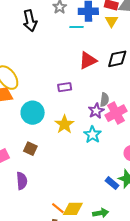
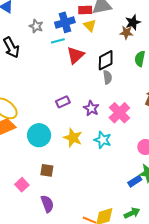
red triangle: (88, 61) -> (75, 55), moved
gray semicircle: (104, 100) -> (107, 77), moved
purple star: (96, 111) -> (91, 108), moved
blue rectangle: (112, 183) -> (135, 181), turned -56

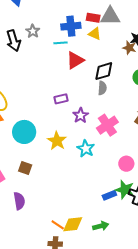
yellow triangle: (90, 25) -> (95, 34), turned -32
gray star: (36, 26) -> (33, 31), moved
purple rectangle: (63, 102) -> (61, 99), moved

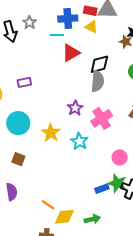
gray semicircle: (102, 88) -> (98, 81), size x1.5
purple rectangle: (61, 99) -> (24, 82), moved
orange line: (58, 225) -> (48, 205), moved

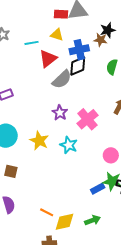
blue cross: (68, 19) -> (79, 50), moved
yellow triangle: (91, 27) -> (57, 35), moved
gray semicircle: (98, 81) -> (62, 79), moved, turned 50

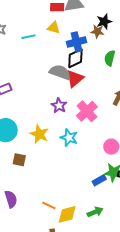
red triangle: (48, 59) -> (75, 78), moved
gray semicircle: (62, 79) -> (60, 72), turned -115
brown square: (11, 171) -> (19, 160), moved

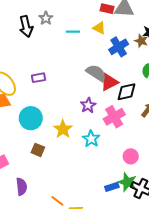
blue cross: (76, 42) -> (119, 47), turned -30
black diamond: (75, 58) -> (127, 92), moved

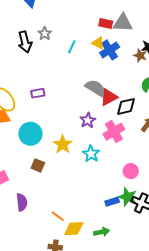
cyan line: (73, 32) -> (72, 47), turned -64
blue cross: (119, 47) -> (110, 50), moved

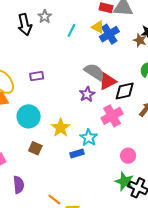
purple star: (88, 120) -> (87, 94), moved
blue rectangle: (112, 202) -> (77, 154), moved

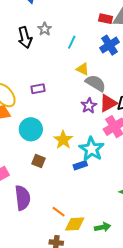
yellow triangle: (98, 27) -> (83, 69), moved
red triangle: (107, 81) -> (108, 103), moved
cyan star: (89, 138) -> (92, 149), size x1.4
purple semicircle: (19, 185) -> (23, 198), size x1.4

